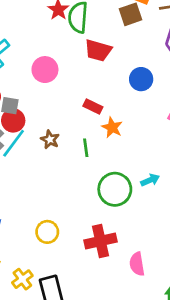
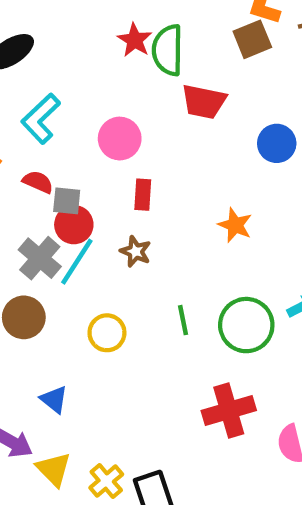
red rectangle: (93, 107) -> (143, 195), moved, turned 72
green line: (86, 148) -> (183, 320), moved
yellow circle: (47, 232) -> (107, 333), moved

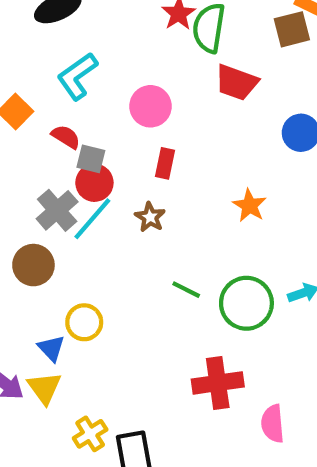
green line: (183, 320) -> (186, 290), turned -60
yellow circle: (107, 333) -> (84, 322), moved
yellow triangle: (54, 469) -> (44, 388), moved

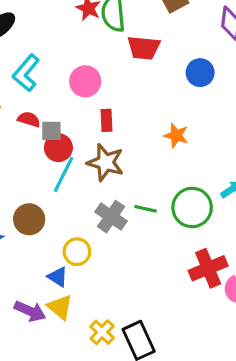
gray cross: (57, 210) -> (111, 217), moved
brown star: (150, 217) -> (106, 162), size x1.6
red cross: (218, 383) -> (208, 268), moved

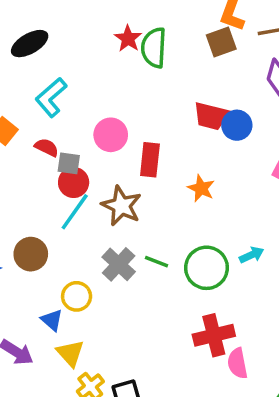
red trapezoid: (144, 48) -> (211, 116), moved
pink circle: (85, 81) -> (111, 135), moved
red rectangle: (106, 120) -> (150, 160), moved, size x1.4
yellow triangle: (60, 307) -> (70, 353), moved

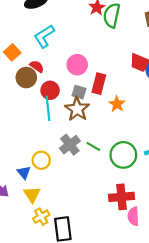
gray square: (69, 163) -> (79, 92), moved
orange star: (201, 188) -> (117, 104), moved
cyan line: (75, 212) -> (48, 108), turned -50
brown circle: (31, 254) -> (26, 78), moved

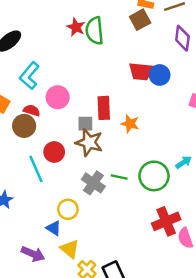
pink circle: (77, 65) -> (58, 97), moved
red circle: (50, 90) -> (54, 152), moved
cyan line: (48, 108) -> (36, 169), moved

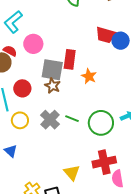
gray square: (85, 124) -> (52, 70), size x1.6
brown star: (89, 142) -> (52, 86), size x0.7
yellow circle: (68, 209) -> (20, 120), moved
yellow triangle: (70, 249) -> (72, 173), moved

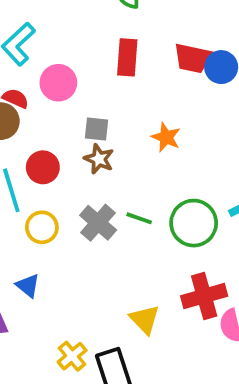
red rectangle: (70, 59) -> (127, 57), moved
gray square: (52, 70) -> (97, 129), size x0.6

